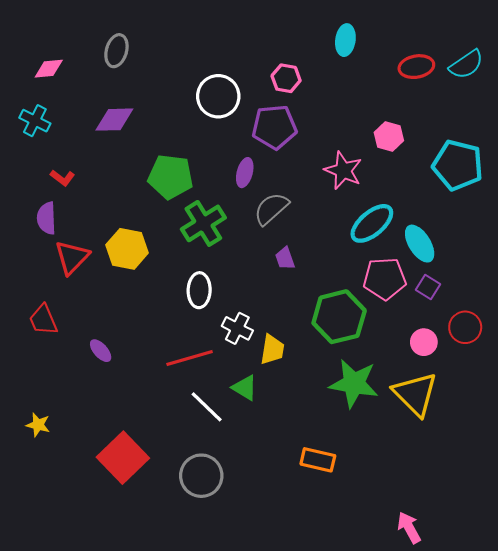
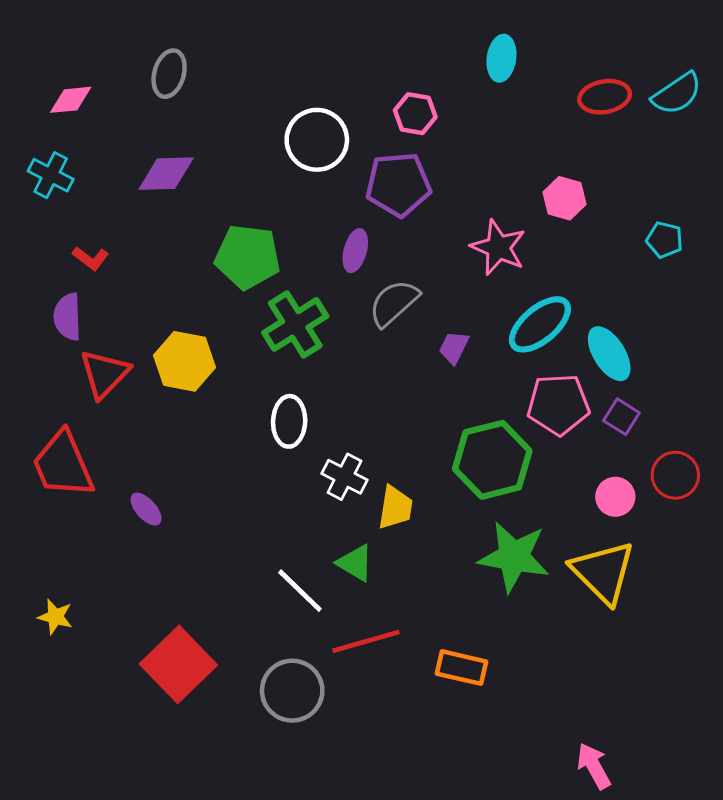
cyan pentagon: (458, 165) -> (665, 240), size x0.5
purple trapezoid: (285, 258) -> (454, 347), moved, turned 45
red trapezoid: (43, 320) -> (63, 464), size x1.5
red line: (190, 358) -> (366, 641), moved

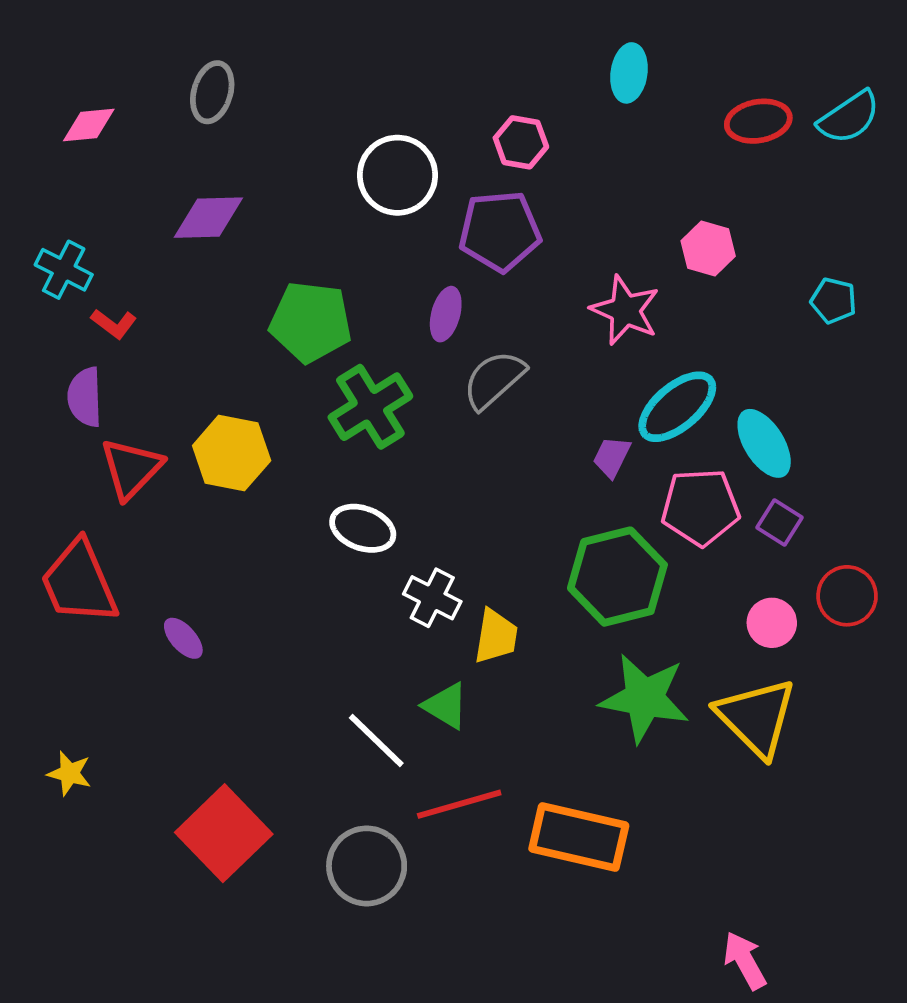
cyan cross: (51, 175) -> (64, 270), moved
purple trapezoid: (454, 347) -> (612, 457), moved
white ellipse: (289, 421) -> (363, 528), turned -72
orange rectangle: (461, 668) -> (579, 837), size x1.5

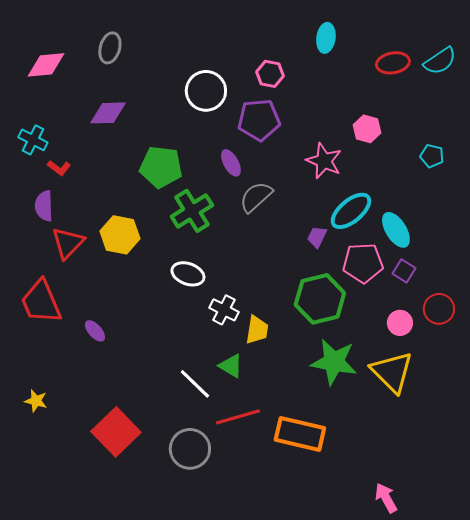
pink diamond: (89, 125) -> (46, 65), size x1.4
purple ellipse: (446, 314) -> (231, 163), turned -44

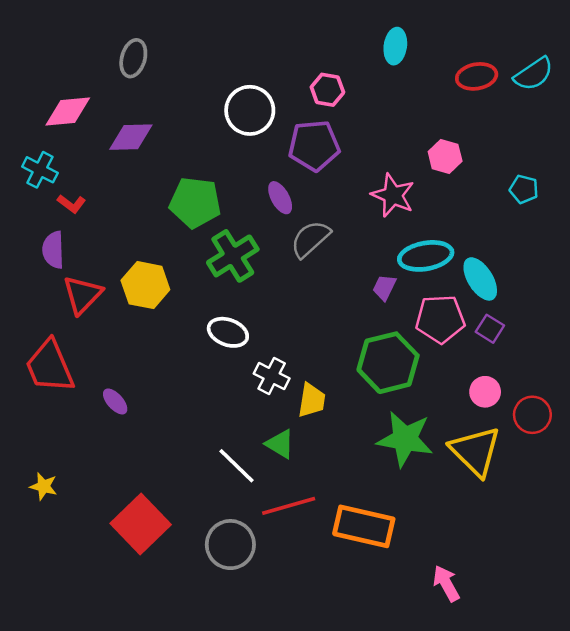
pink diamond: (46, 65) -> (68, 112), moved
cyan ellipse: (351, 211) -> (426, 256), turned 30
red circle: (439, 309) -> (532, 415), moved
pink arrow: (386, 498) -> (446, 583), moved

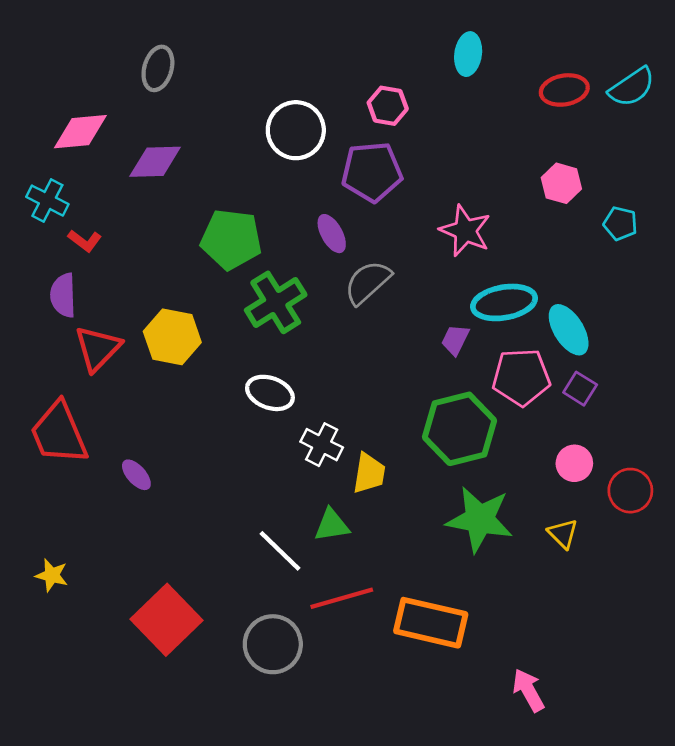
pink hexagon: (445, 156) -> (561, 183), moved
green triangle: (280, 444) -> (332, 525), turned -40
yellow triangle: (475, 451) -> (563, 534), size x0.5

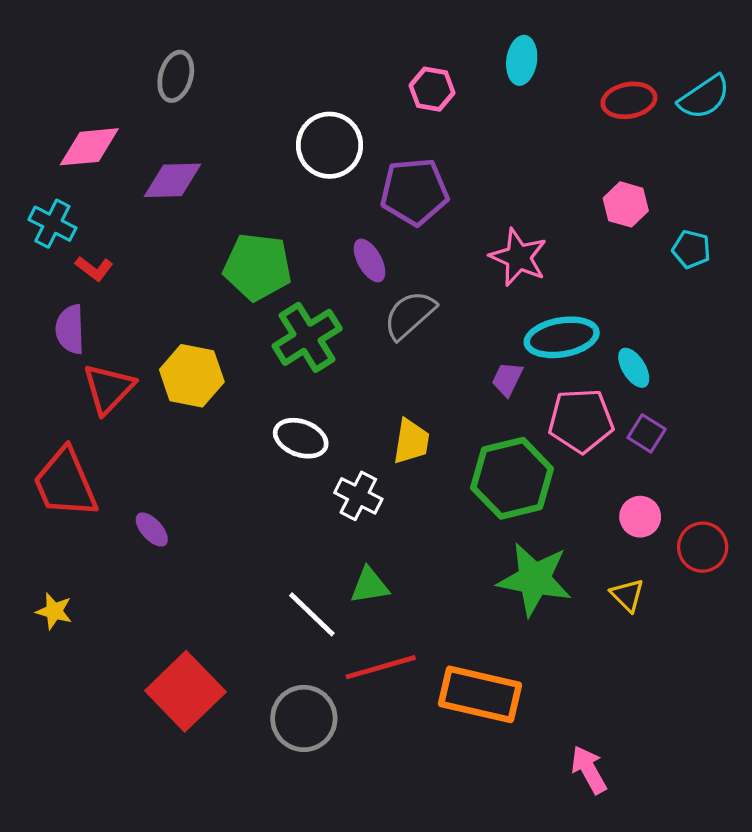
pink hexagon: (388, 106) -> (432, 89), moved
cyan ellipse: (569, 330) -> (634, 368), size x0.7
yellow trapezoid: (369, 473) -> (411, 441), moved
yellow star: (52, 575) -> (54, 611), moved

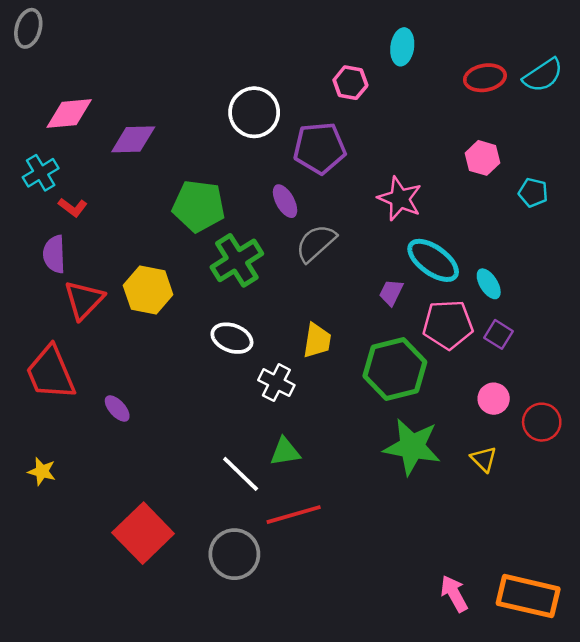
gray ellipse: (176, 76) -> (28, 28), moved
pink hexagon: (432, 89) -> (350, 83), moved
cyan cross: (52, 224) -> (41, 173), turned 32
cyan ellipse: (562, 337) -> (433, 260), turned 46
orange rectangle: (480, 694) -> (528, 596), moved

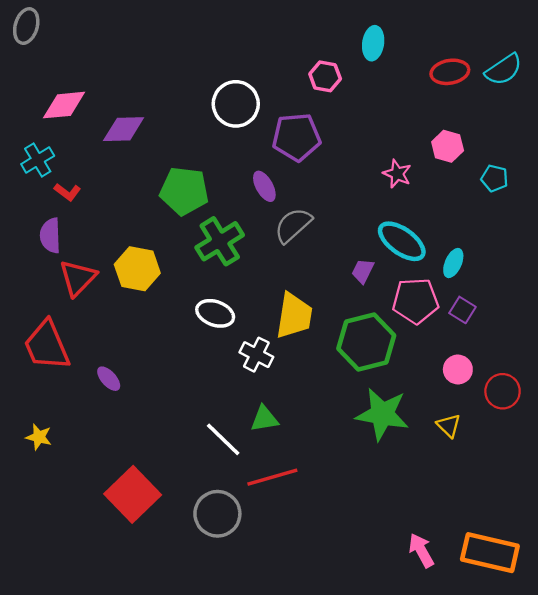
pink star: (400, 199) -> (397, 174), moved, size x0.7
cyan ellipse: (489, 284) -> (453, 263), turned 56
yellow trapezoid: (317, 341) -> (294, 316), size x1.4

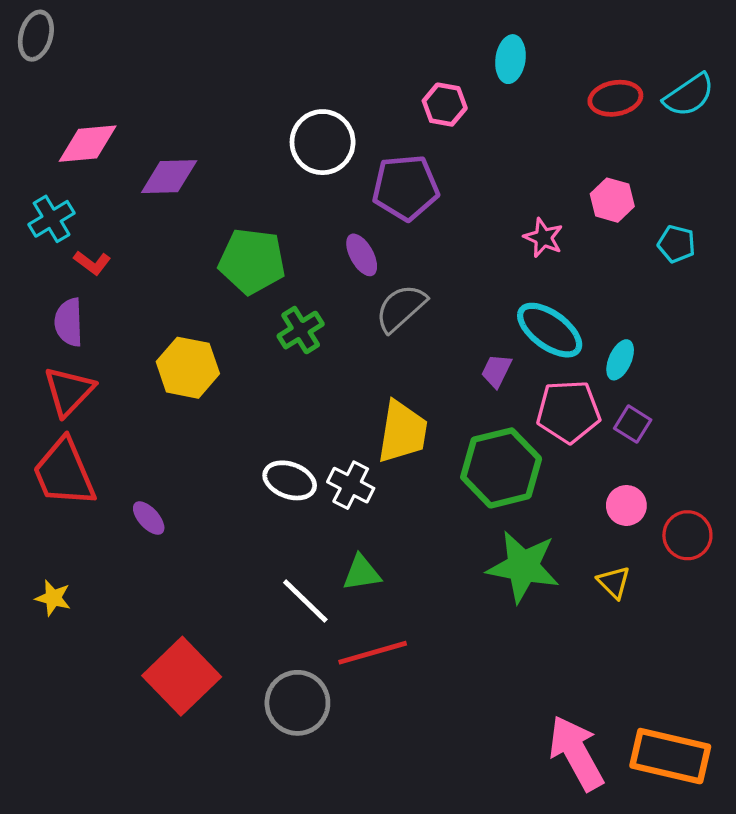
green cross: (220, 241) -> (301, 330), size x0.7
red triangle: (78, 278) -> (69, 391), moved
white ellipse: (215, 313) -> (290, 480), moved
pink arrow: (421, 550) -> (576, 753), size x1.6

